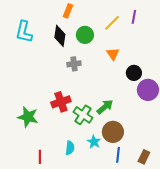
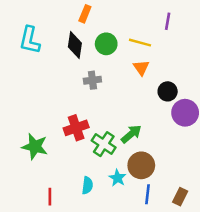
yellow line: (112, 23) -> (140, 43), moved, turned 60

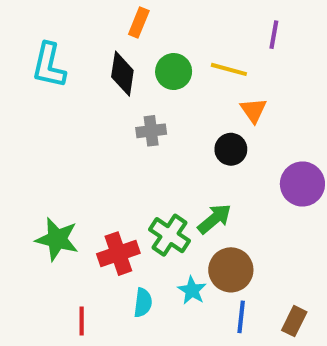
orange triangle: (141, 68) -> (253, 110), moved
black circle: (168, 91) -> (231, 149), moved
red cross: (76, 128) -> (118, 254), moved

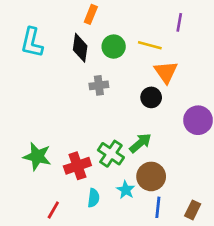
orange triangle: (253, 110) -> (166, 72), size x1.4
red line: (82, 321) -> (53, 210), turned 30

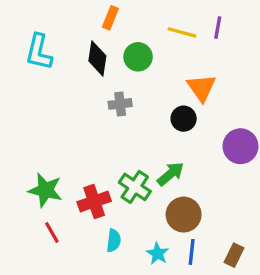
yellow line: (150, 45) -> (182, 32), moved
cyan star: (126, 190) -> (158, 254), moved
red line: (53, 210) -> (52, 232), moved, turned -60

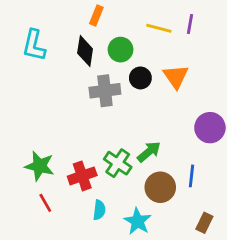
gray cross: (120, 104) -> (105, 91), size x1.5
black circle: (184, 119) -> (140, 78), moved
blue line: (192, 252) -> (191, 176), moved
cyan star: (158, 254) -> (138, 221), size x1.4

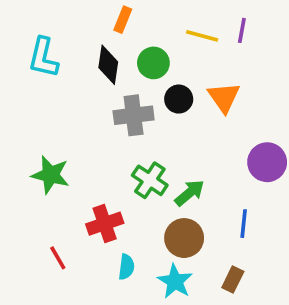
green cross: (118, 163) -> (150, 180), moved
green star: (40, 166) -> (51, 175), moved
brown circle: (160, 187) -> (184, 238), moved
brown rectangle: (204, 223) -> (233, 280), moved

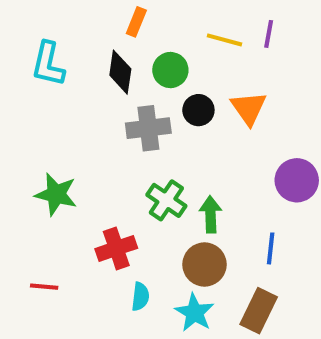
green arrow: (190, 193) -> (211, 214), turned -52
red line: (58, 258) -> (44, 287), moved, turned -55
brown rectangle: (233, 280) -> (259, 311), size x1.5

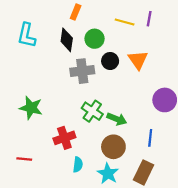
green arrow: (211, 214) -> (117, 119), turned 114

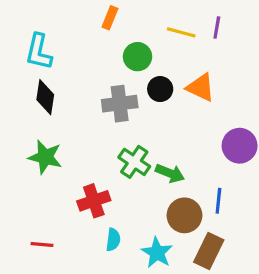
black diamond: (67, 40) -> (45, 97), moved
orange triangle: (138, 60) -> (201, 87), turned -30
brown circle: (113, 147) -> (184, 215), moved
red line: (24, 159) -> (42, 245), moved

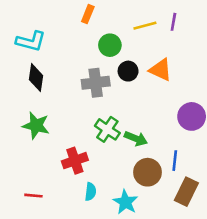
yellow line: (181, 32) -> (145, 26), turned -30
cyan L-shape: (39, 52) -> (31, 41), turned -88
brown rectangle: (209, 251) -> (186, 192), moved

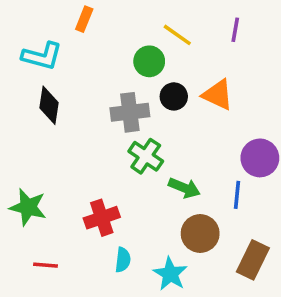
orange rectangle: (88, 14) -> (84, 19), moved
yellow line: (145, 26) -> (177, 35), moved, turned 50
green star: (36, 126) -> (28, 207), moved
green cross: (107, 129) -> (146, 156), moved
blue line: (175, 161) -> (237, 195), moved

